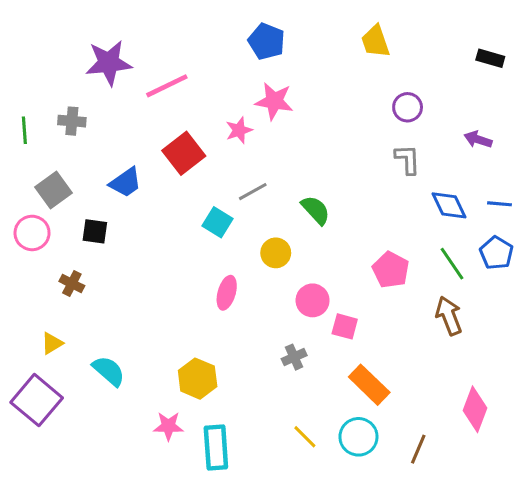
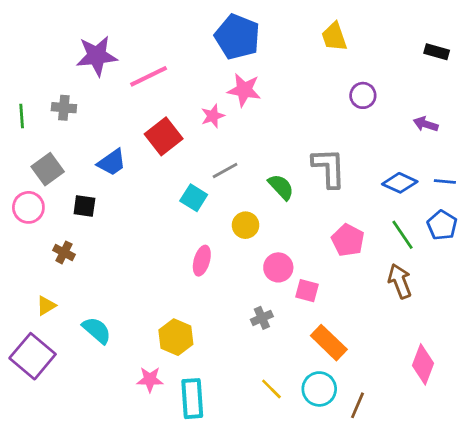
blue pentagon: (267, 41) -> (237, 37), size x1.4
gray L-shape: (408, 159) -> (329, 168), moved, size x1.5
blue diamond: (449, 205) -> (400, 183), turned -40
brown line: (418, 449) -> (357, 405), moved

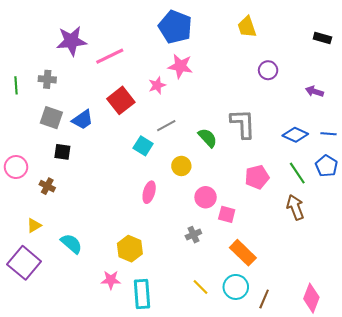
gray square: (48, 169) -> (51, 118), moved, turned -35
pink circle: (28, 207) -> (16, 167), moved
pink pentagon: (348, 240) -> (257, 177), turned 30
pink diamond: (423, 364) -> (311, 298), moved

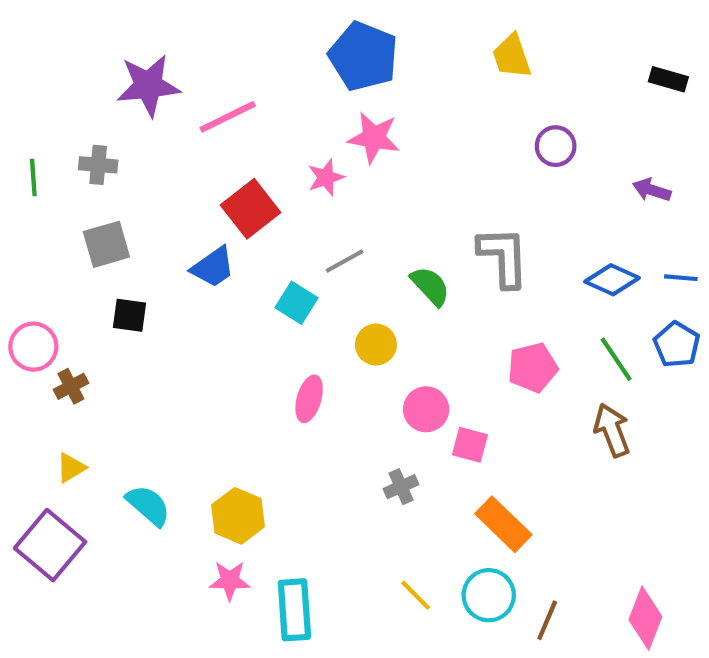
gray square: (51, 118) -> (106, 244), turned -35
blue trapezoid: (83, 120) -> (213, 267), moved
brown cross: (47, 186) -> (71, 386), moved, turned 35
yellow hexagon: (130, 249) -> (238, 516), moved

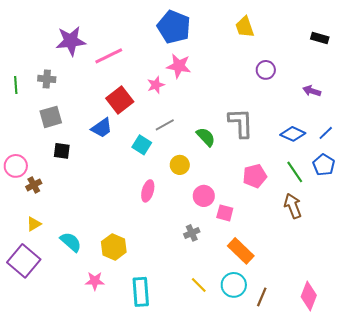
blue line: (681, 278) -> (326, 133), turned -49
pink star: (230, 581) -> (95, 281), moved

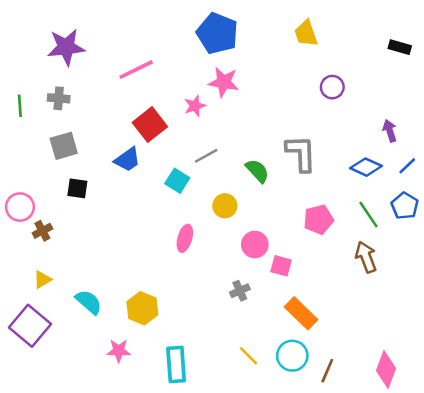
purple star: (71, 41) -> (66, 47), moved
purple arrow: (312, 91) -> (390, 131), moved, turned 54

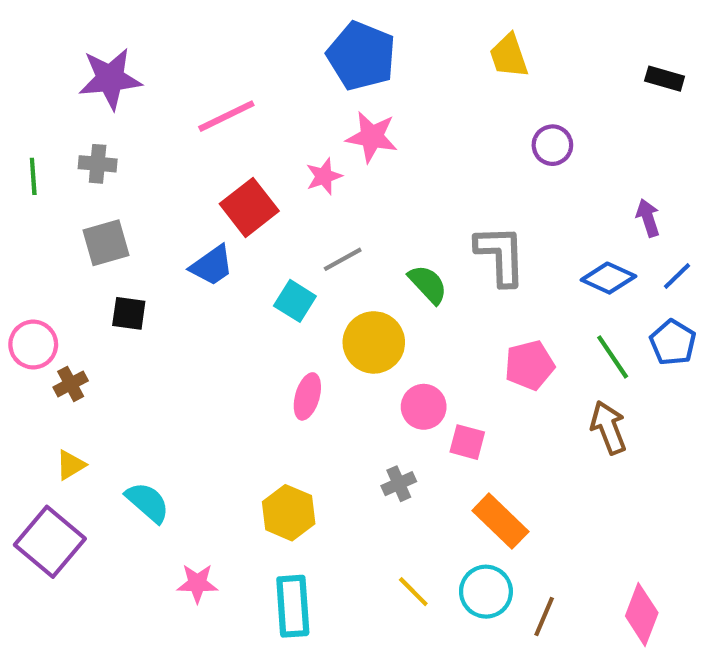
yellow circle: (225, 206) -> (374, 342), size x1.5
yellow hexagon: (142, 308) -> (289, 513), moved

